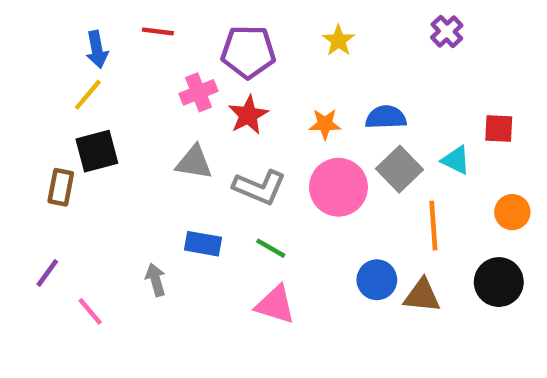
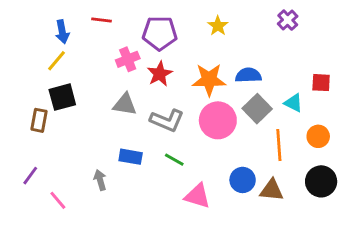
orange star: (325, 124) -> (209, 80), size x1.6
orange circle: (512, 212) -> (318, 136), moved
pink triangle: (275, 305) -> (197, 196), moved

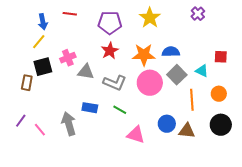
yellow star: (218, 26) -> (150, 18), size x1.5
pink cross: (128, 59) -> (68, 58), moved
gray arrow: (100, 180) -> (69, 124), size x1.6
pink line: (58, 200) -> (40, 130), moved

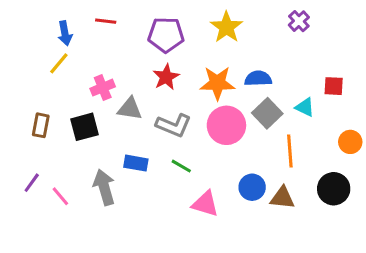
black square: (43, 67) -> (85, 127), moved
orange circle: (219, 94) -> (350, 142), moved

